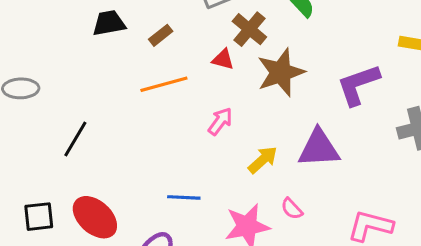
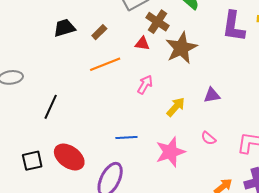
purple L-shape: (358, 85) -> (234, 26), moved, turned -56
purple triangle: (319, 148) -> (212, 95), size x0.6
pink semicircle: (292, 209) -> (209, 138), moved

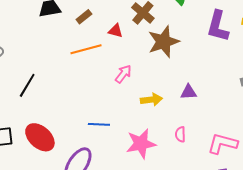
red triangle: (142, 44) -> (115, 31), moved
yellow arrow: (176, 107) -> (151, 100), turned 35
pink semicircle: (209, 138) -> (180, 134), turned 42

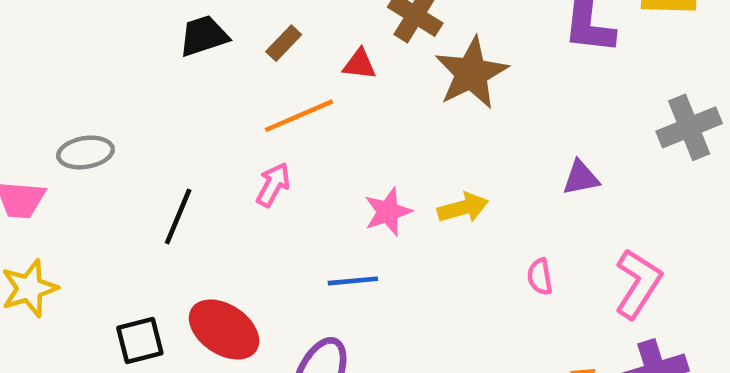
pink arrow: (123, 74) -> (273, 185), moved
purple triangle: (189, 92) -> (581, 178), moved
pink star: (141, 144) -> (388, 212), moved, size x0.7
pink L-shape: (223, 144) -> (638, 284), turned 116

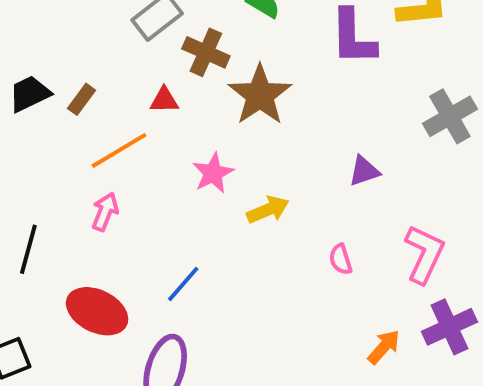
brown rectangle: (284, 43) -> (82, 99), moved
pink star: (388, 212) -> (213, 173), moved
blue line: (353, 281) -> (183, 284), turned -36
red ellipse: (224, 329) -> (97, 311), moved

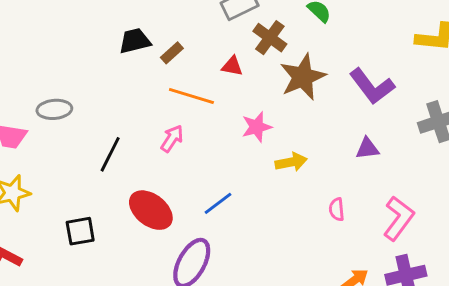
purple L-shape: (353, 37) -> (372, 86), moved, turned -48
orange line: (119, 150) -> (191, 96), turned 36

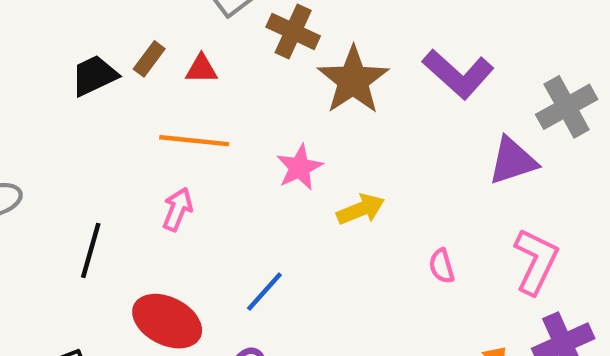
brown rectangle: (172, 53) -> (149, 59), moved
red triangle: (232, 66) -> (201, 69), moved
purple triangle: (367, 148) -> (513, 161), moved, size x1.4

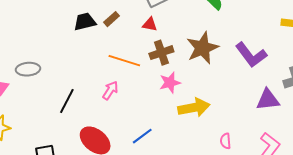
brown cross: (293, 31) -> (161, 53), moved, turned 35
red triangle: (201, 69) -> (150, 24), moved
yellow arrow: (361, 209) -> (194, 108), size x1.4

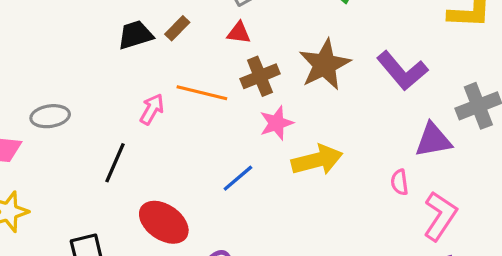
pink arrow: (110, 90) -> (152, 109), moved
blue line: (142, 136) -> (238, 178), moved
pink semicircle: (226, 141) -> (400, 182), moved

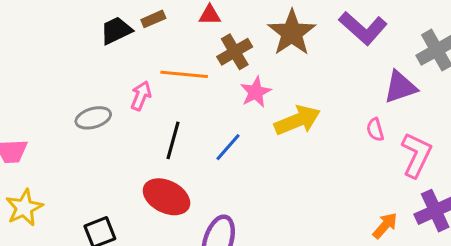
brown rectangle: (177, 28) -> (153, 19), turned 30
gray ellipse: (50, 116) -> (93, 118), moved
black line: (115, 163) -> (173, 140), moved

